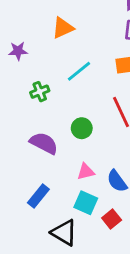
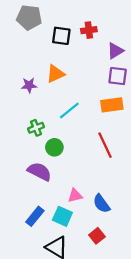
purple star: (18, 51) -> (29, 85), moved
green circle: (82, 128) -> (54, 147), moved
cyan square: (86, 203) -> (62, 216), moved

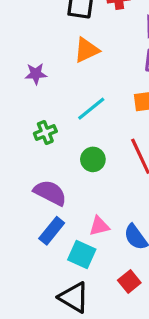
orange triangle: (56, 74) -> (87, 50), moved
green circle: (54, 147) -> (93, 159), moved
blue rectangle: (35, 216) -> (52, 231), moved

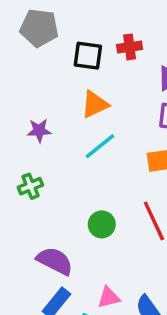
cyan line: (91, 109) -> (100, 146), moved
green cross: (45, 132) -> (30, 186), moved

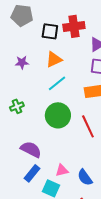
red cross: (130, 47) -> (74, 26), size x1.5
purple star: (39, 130) -> (22, 62), moved
green circle: (102, 224) -> (58, 115), moved, size x1.6

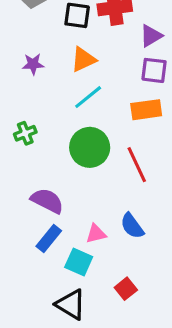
blue semicircle: (85, 177) -> (132, 226), moved

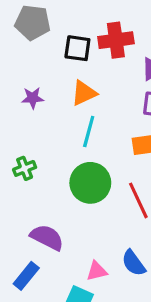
cyan line: (88, 97) -> (89, 132), turned -36
blue rectangle: (49, 238) -> (26, 276), moved

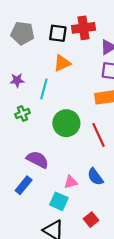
gray pentagon: (33, 23) -> (22, 33), moved
purple star: (33, 98) -> (17, 80), moved
cyan line: (89, 132) -> (44, 89), moved

